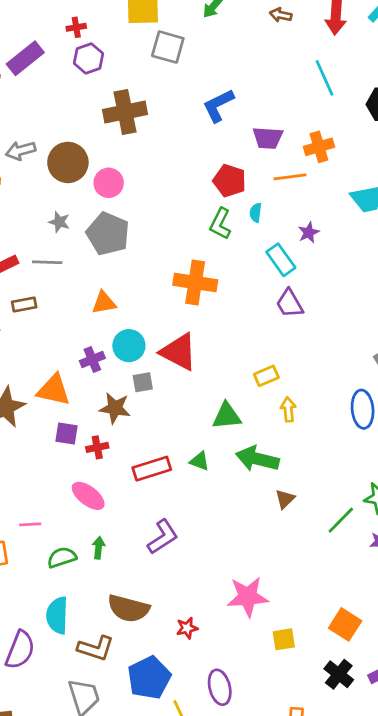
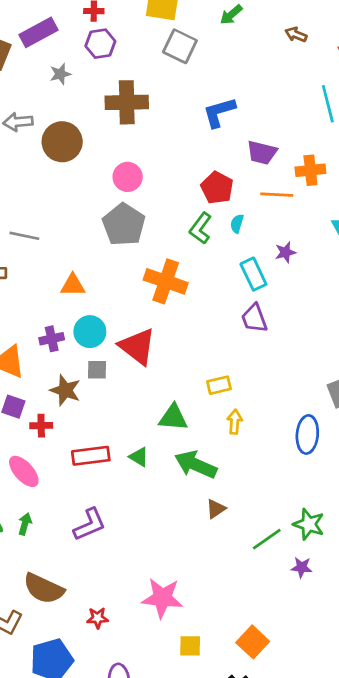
pink circle: (109, 183) -> (128, 177), moved
gray star: (59, 222) -> (60, 74), moved, turned 30
gray pentagon: (108, 234) -> (124, 225), moved

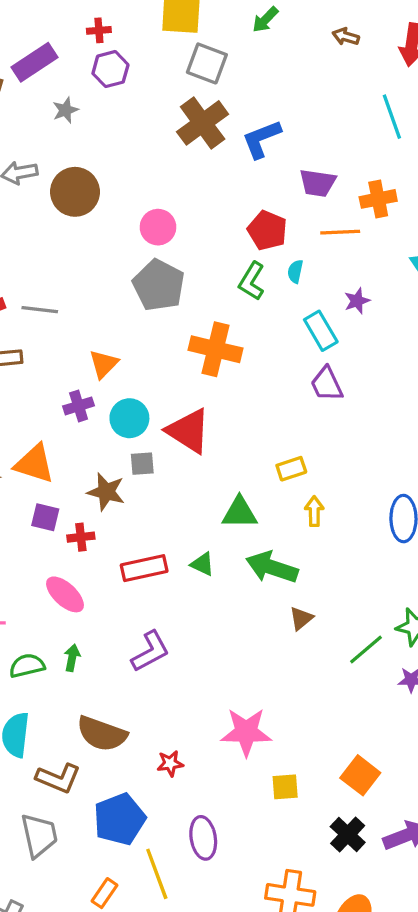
brown cross: (127, 102) -> (203, 123), moved, turned -30
orange triangle: (73, 285) -> (104, 364), turned -40
purple cross: (52, 339) -> (79, 406), moved

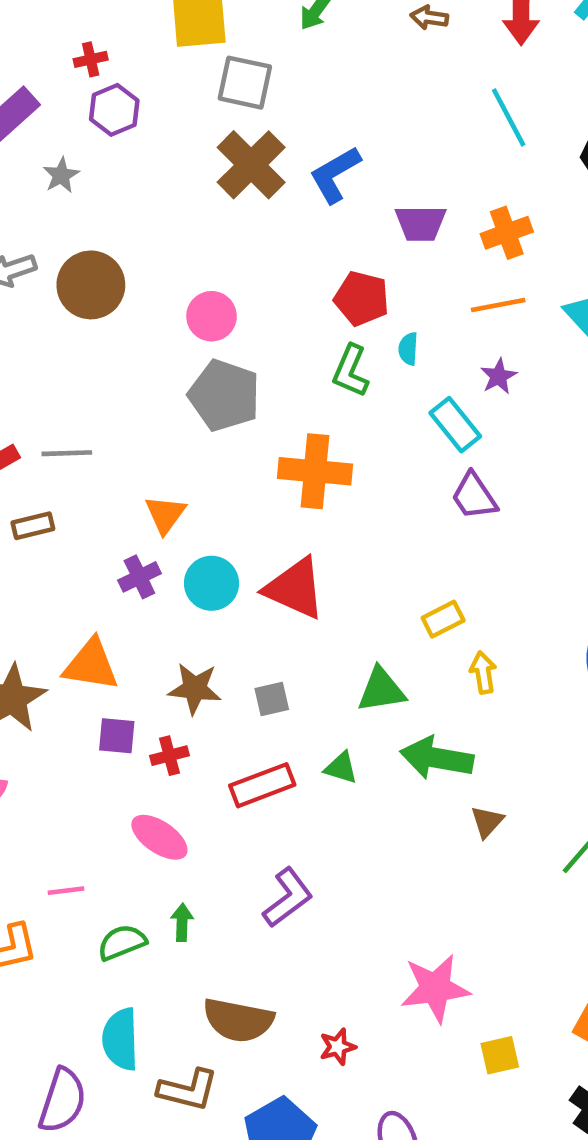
orange line: (340, 232) -> (498, 305), moved
gray square: (142, 464) -> (272, 699), moved

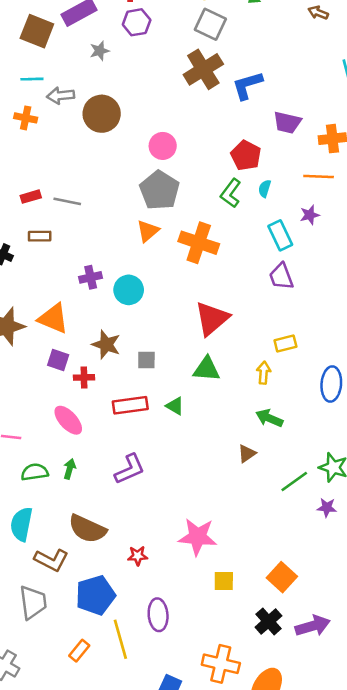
orange triangle: (165, 514) -> (148, 231), moved
red triangle: (295, 588) -> (212, 319), moved, turned 42
yellow rectangle: (443, 619) -> (285, 344), moved
green arrow: (437, 758) -> (269, 418), moved, size x0.7

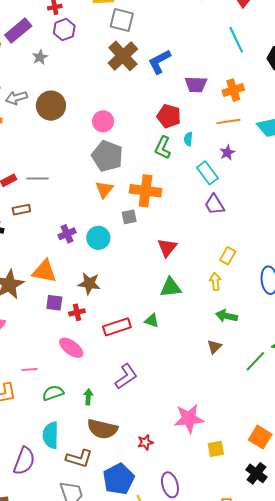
red triangle: (212, 319) -> (167, 248), size x0.7
yellow rectangle: (285, 344) -> (228, 256), turned -36
gray square: (146, 360) -> (129, 217), moved
green arrow: (70, 469) -> (88, 397), moved

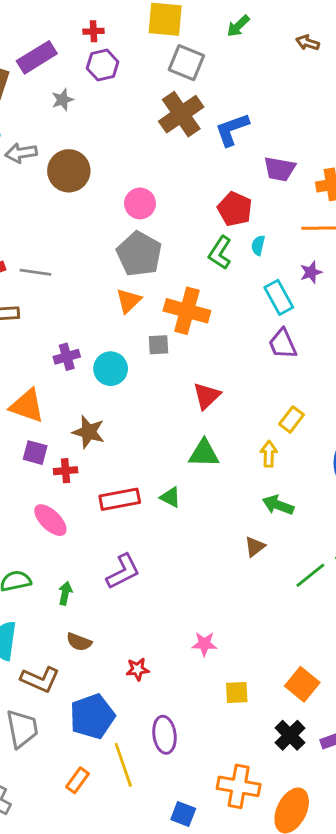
pink star: (189, 419) -> (204, 644), size x0.6
brown semicircle: (102, 429) -> (79, 642), size x0.6

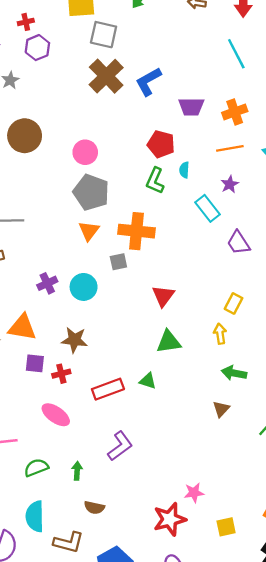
purple trapezoid: (283, 344) -> (238, 243), moved
red star: (138, 669) -> (170, 519), moved, size x1.8

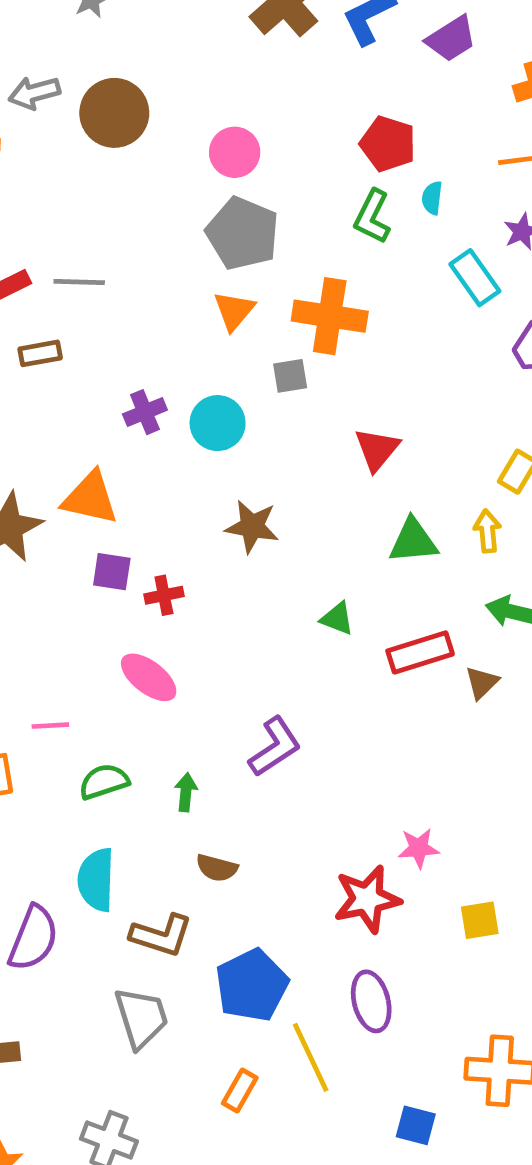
purple trapezoid: (191, 107) -> (451, 39), moved, turned -36
brown star: (74, 340) -> (252, 527), moved
green triangle: (169, 342) -> (413, 541), moved
red rectangle: (108, 389) -> (420, 652), moved

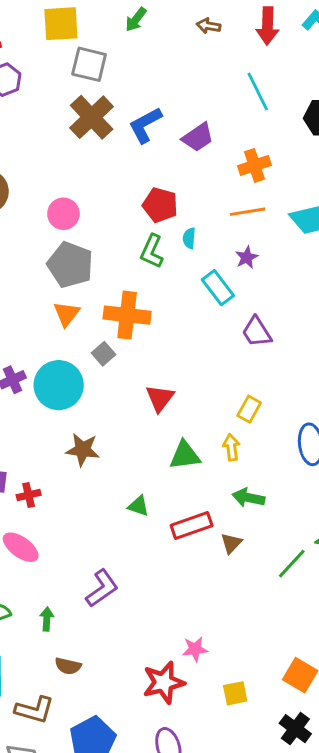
gray square: (290, 376) -> (103, 354), turned -30
cyan circle: (218, 423) -> (59, 385), size x1.4

